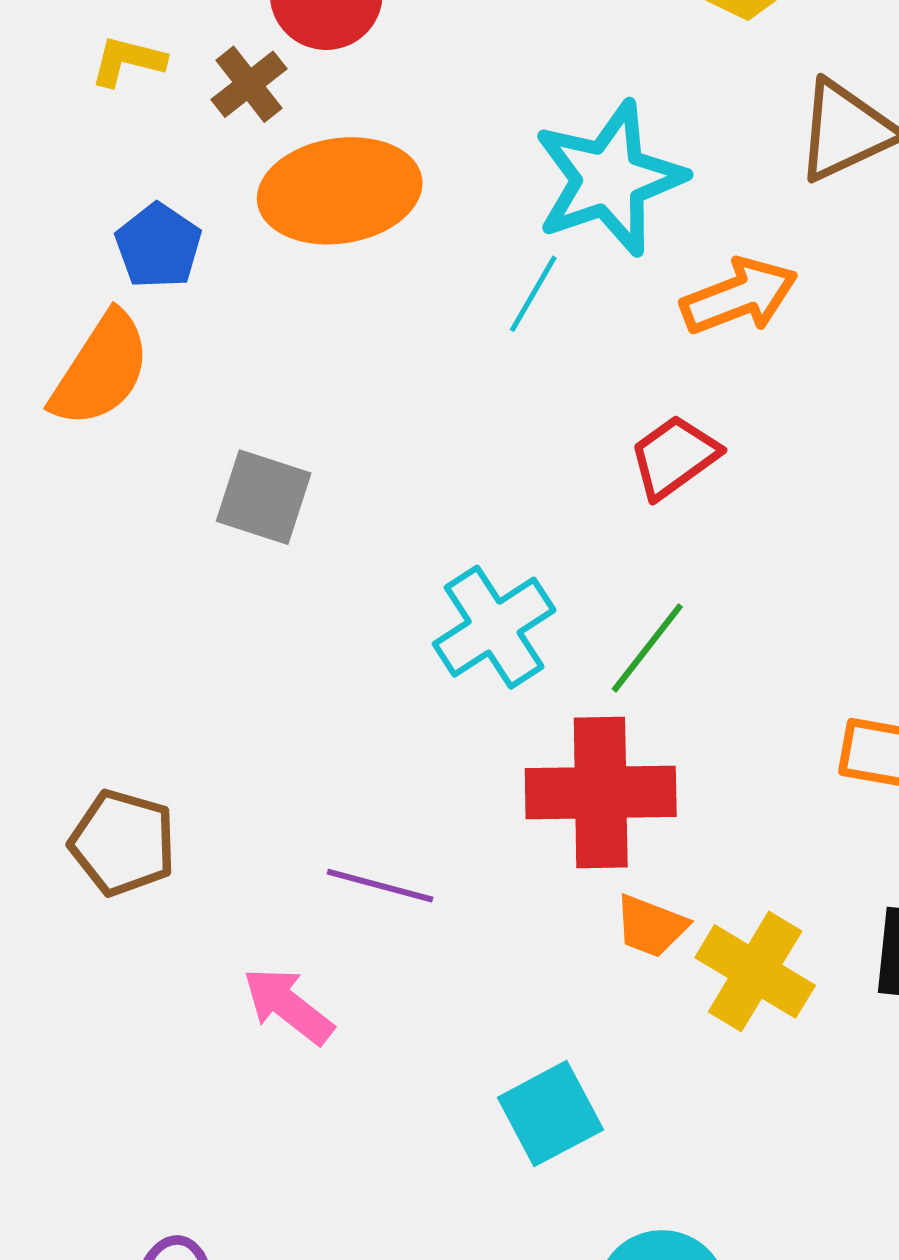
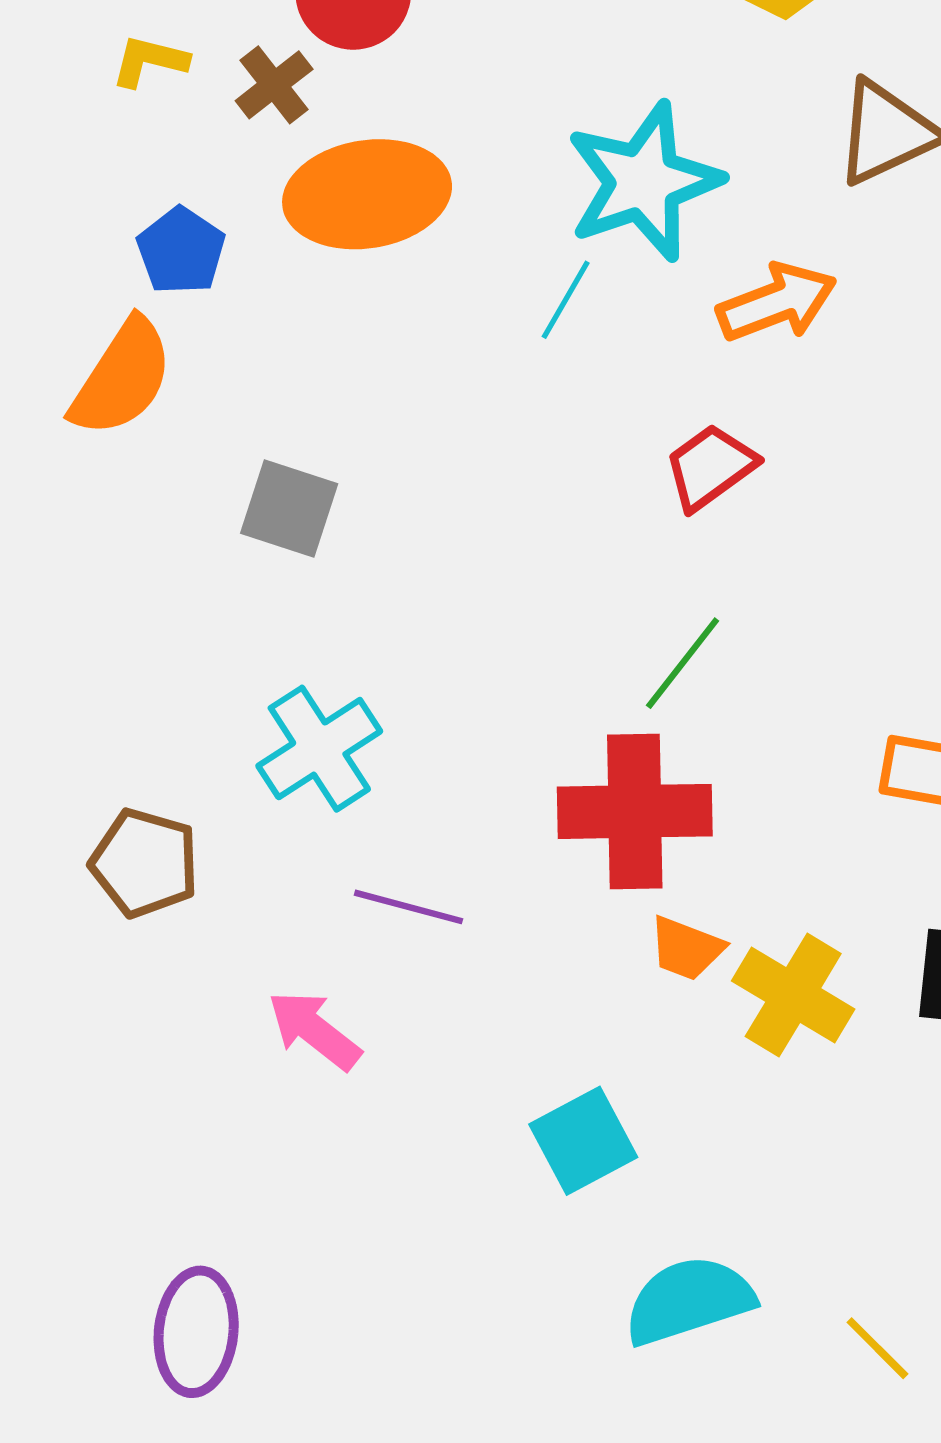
cyan cross: (494, 627) -> (319, 749), moved

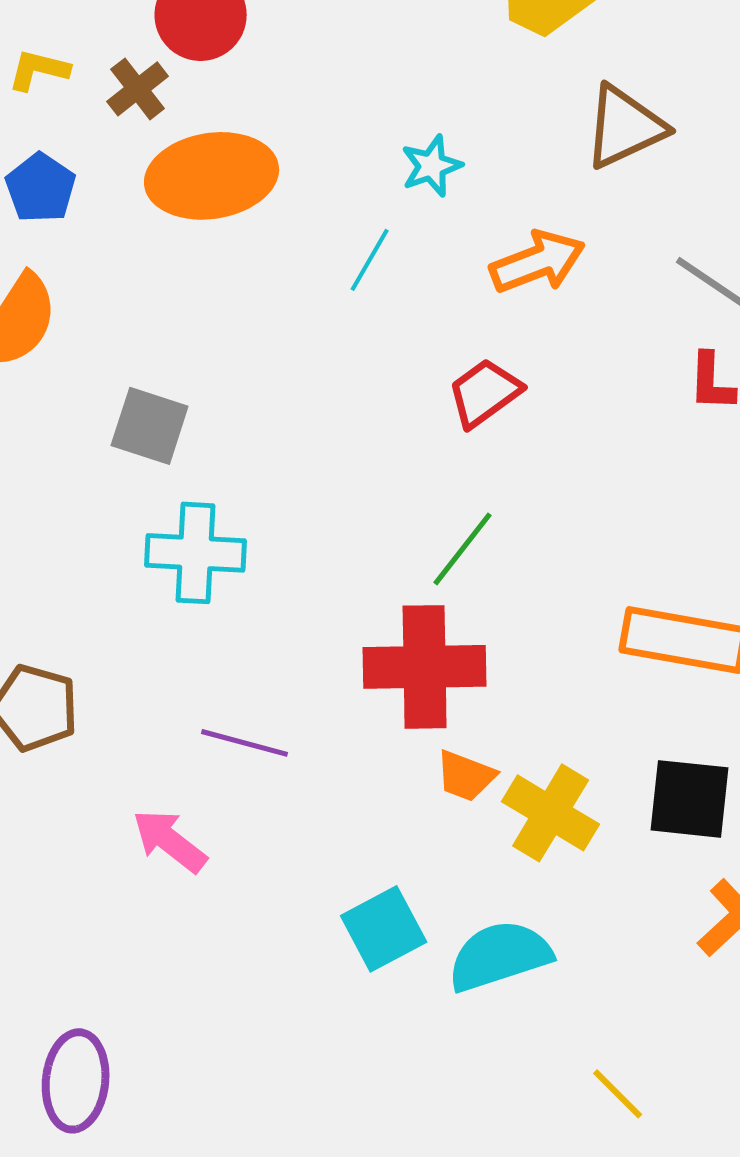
cyan star: (644, 182) -> (432, 166), size x0.5
blue pentagon: (181, 251) -> (41, 188), moved
cyan cross: (319, 749) -> (196, 553), moved, turned 36
cyan semicircle: (689, 1300) -> (500, 956), moved

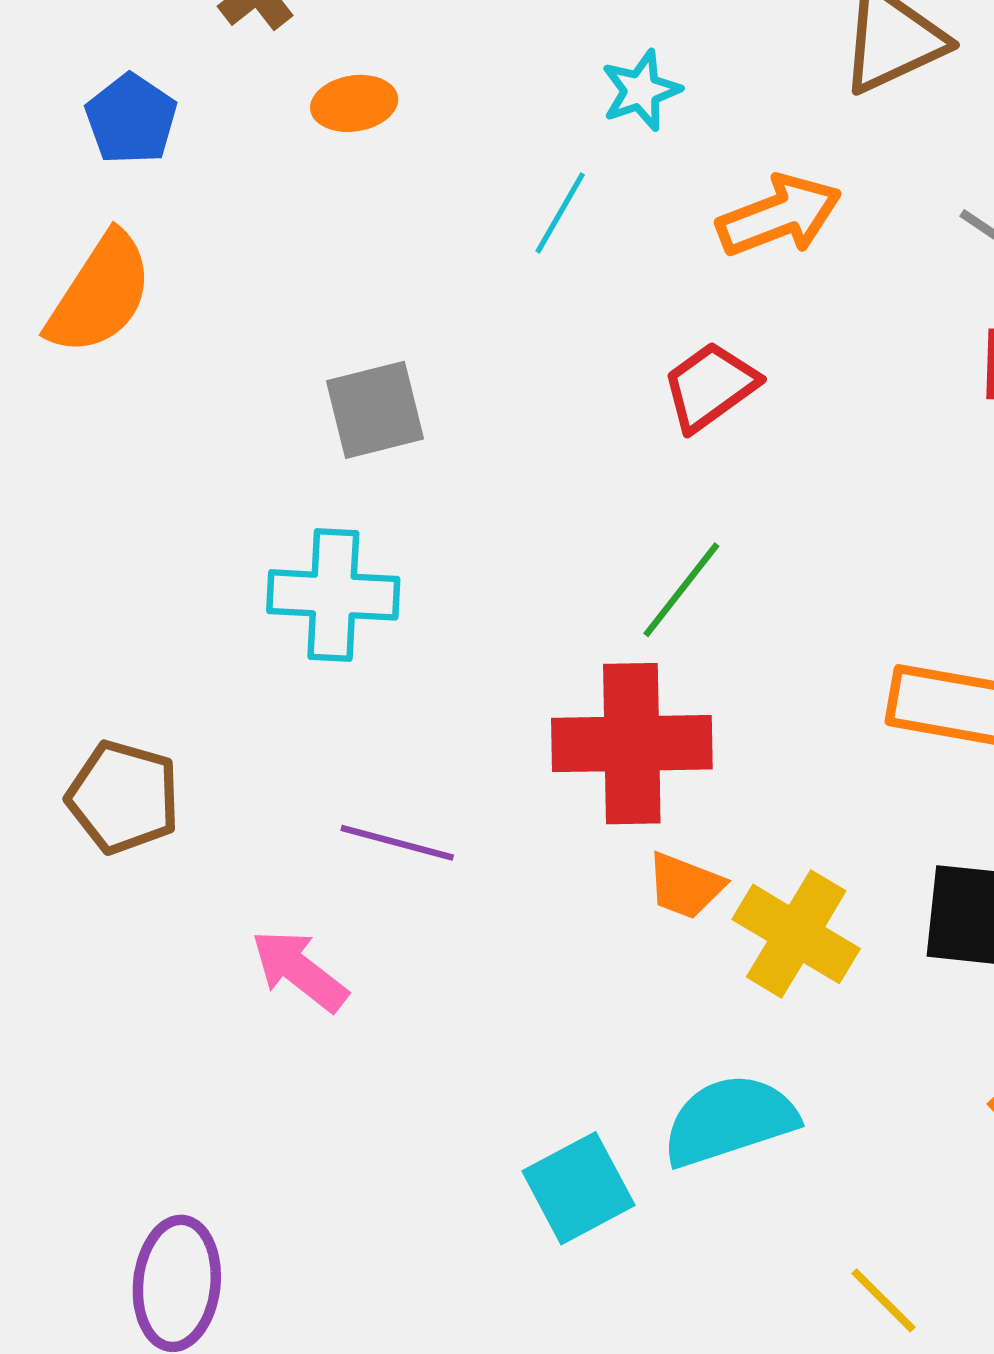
orange ellipse: (212, 176) -> (354, 103), size x0.5
gray square: (150, 426) -> (375, 410), moved, turned -32
cyan square: (384, 929) -> (578, 1188), moved

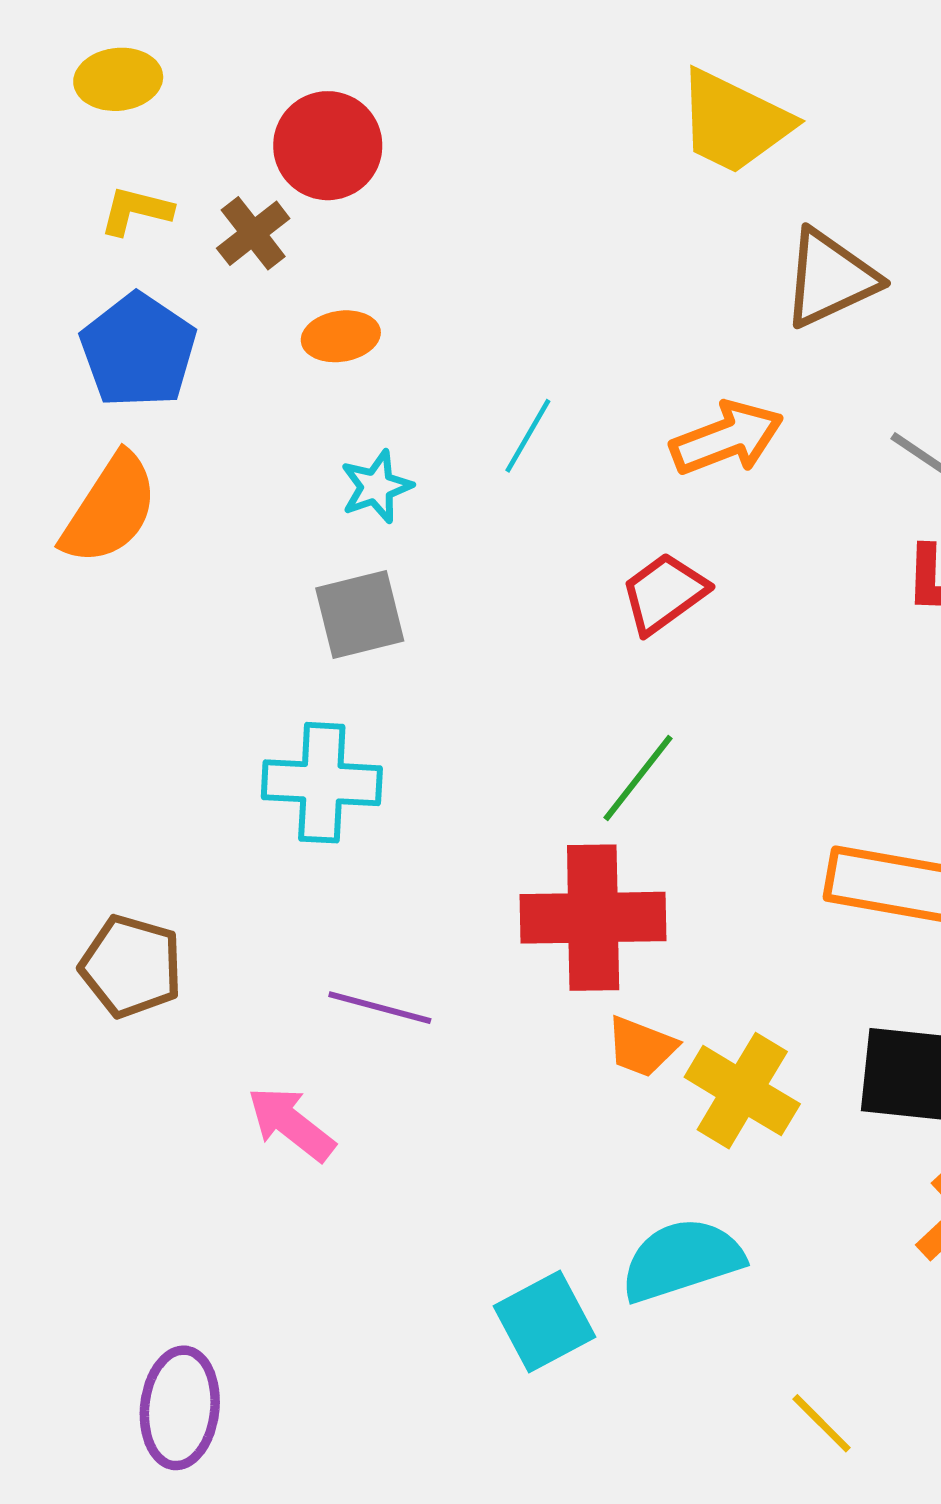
cyan star: (641, 90) -> (376, 487), moved
blue pentagon: (131, 119) -> (138, 350), size x1.4

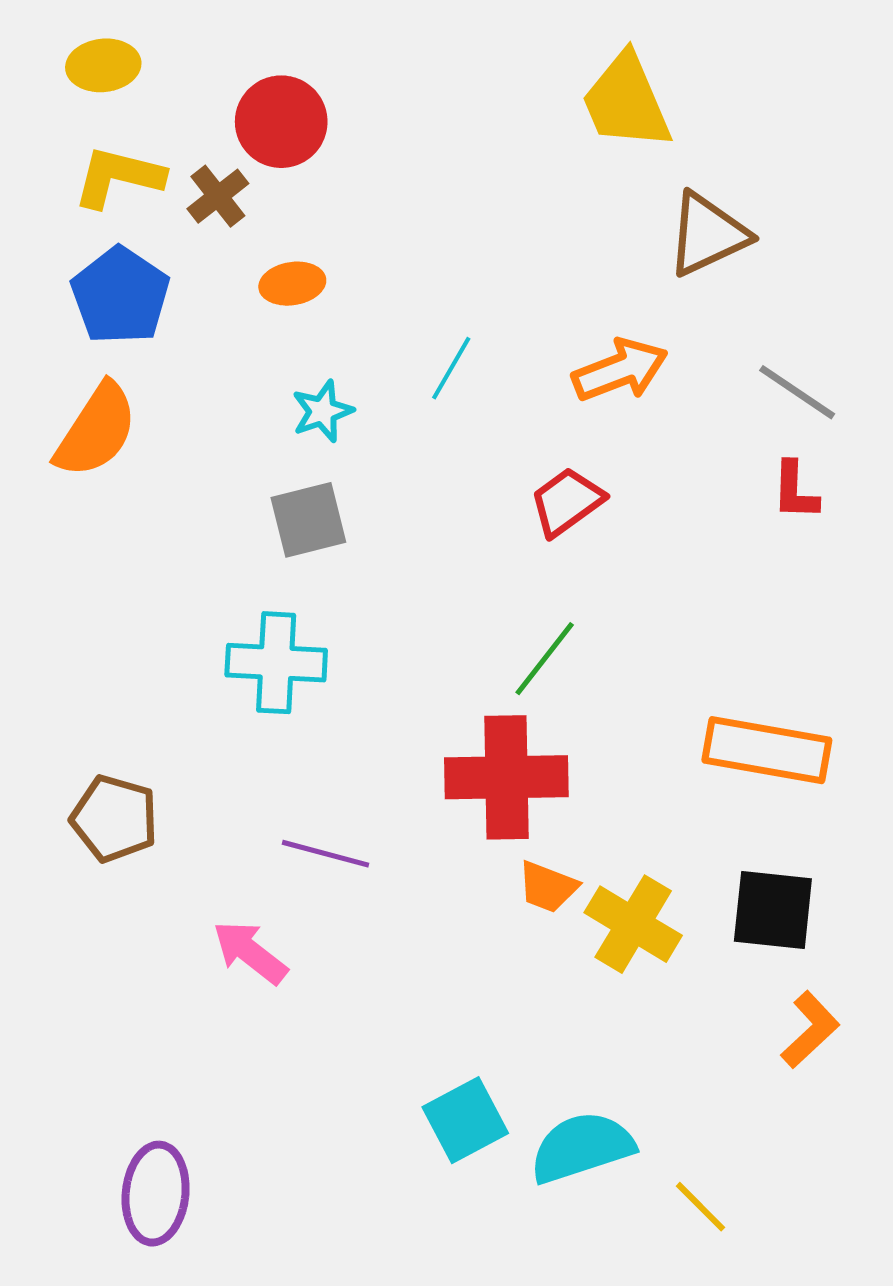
yellow trapezoid: (734, 122) -> (626, 102), turned 41
yellow L-shape: (136, 211) -> (118, 177), size x1.5
cyan semicircle: (682, 1260) -> (582, 1147), moved

